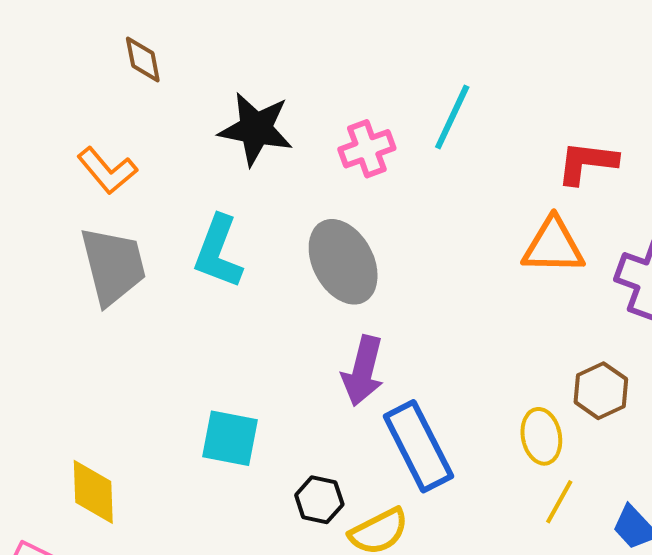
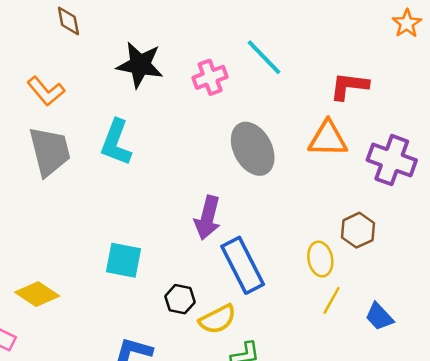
cyan line: (452, 117) -> (264, 57), turned -69
gray ellipse: (343, 262) -> (253, 149), moved
yellow diamond: (93, 492) -> (37, 294), turned -54

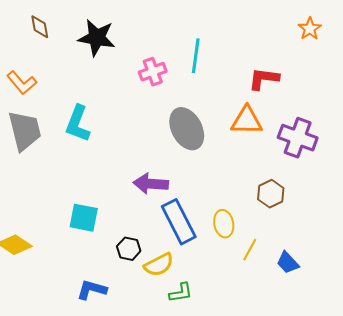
cyan line: (264, 57) -> (196, 56), turned 52
black star: (140, 65) -> (97, 38), moved
purple arrow: (208, 218) -> (151, 184), turned 80
yellow ellipse: (320, 259) -> (224, 224), moved

